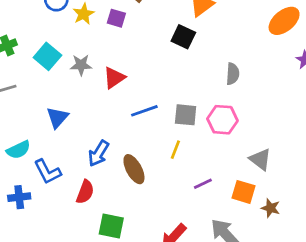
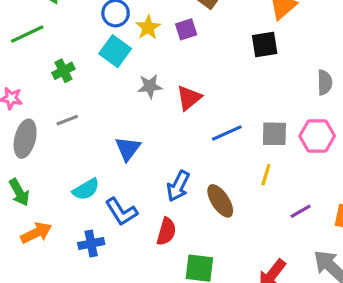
purple square: (116, 18) -> (186, 29), turned -30
black square: (183, 37) -> (265, 44), turned -30
cyan square: (47, 56) -> (115, 51), moved

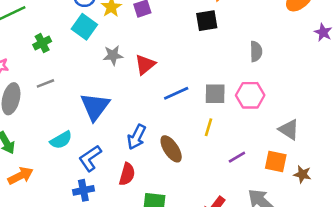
blue triangle: (128, 149) -> (95, 106), size x1.4
blue L-shape: (121, 212) -> (90, 158), turned 88
blue cross: (91, 244) -> (83, 190), moved

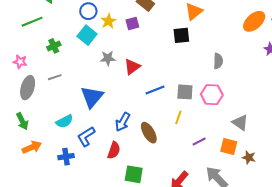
blue cross: (83, 190) -> (66, 157), moved

